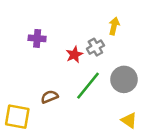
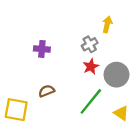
purple cross: (37, 38) -> (42, 49), moved
red star: (74, 55) -> (91, 66), moved
green line: (88, 86) -> (91, 101), moved

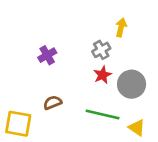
purple cross: (42, 49) -> (47, 55), turned -35
green line: (91, 101) -> (103, 114), turned 64

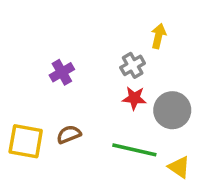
red star: (103, 75) -> (134, 98), turned 30
yellow square: (18, 124) -> (26, 141), moved

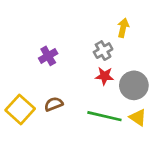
yellow square: (26, 141) -> (20, 109), turned 32
yellow triangle: (179, 167) -> (138, 117), moved

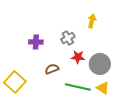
gray cross: (103, 51) -> (68, 38), moved
purple cross: (48, 56) -> (36, 42), turned 32
brown semicircle: (54, 104) -> (52, 69), moved

